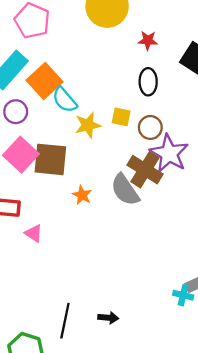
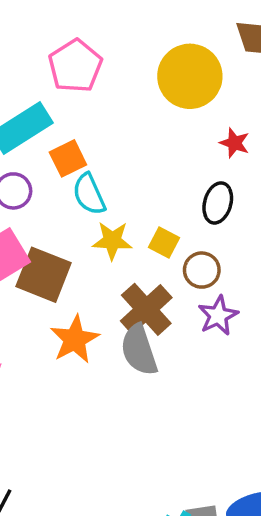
orange square: (45, 81) -> (68, 158), size x0.7
purple star: (169, 153) -> (218, 316), size x0.7
brown cross: (145, 170) -> (146, 309), moved
orange star: (82, 195) -> (75, 339), size x1.6

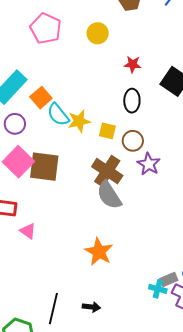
pink pentagon: (75, 66) -> (46, 28), moved
yellow circle: (190, 76) -> (98, 33), size x0.6
yellow star: (112, 241) -> (79, 121), moved
orange star: (75, 339) -> (99, 252), moved

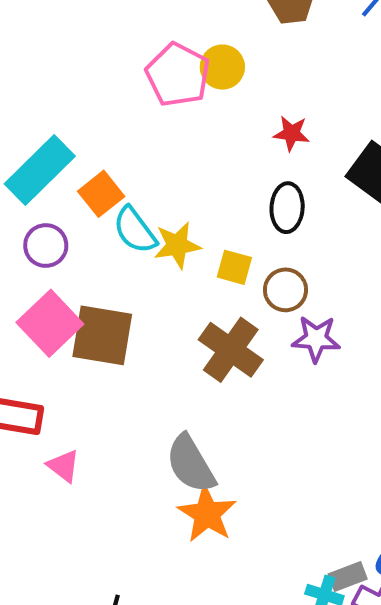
pink pentagon: (46, 28) -> (178, 75), moved
purple star: (149, 164) -> (316, 339), turned -30
gray semicircle: (109, 195) -> (191, 464), moved

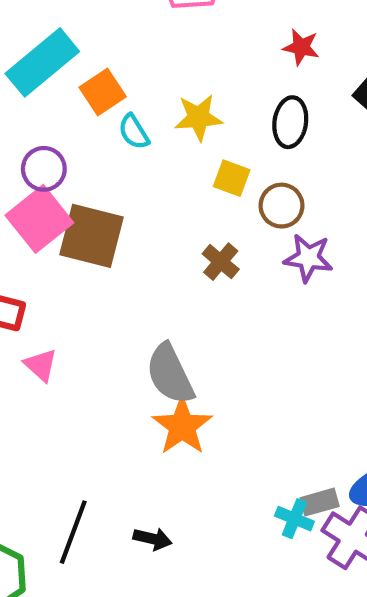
cyan semicircle: (135, 230) -> (134, 132), size x0.7
yellow star: (177, 245) -> (198, 118), moved
purple circle: (46, 246) -> (44, 169), moved
brown cross: (231, 350) -> (221, 262), size x0.6

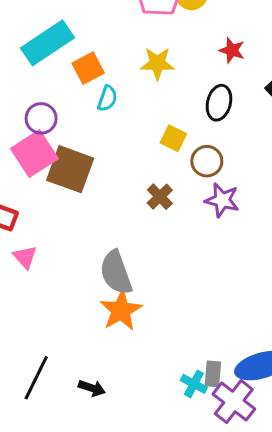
yellow star: (198, 118) -> (157, 63), moved
cyan semicircle: (134, 132) -> (107, 98), turned -135
gray rectangle: (320, 502) -> (213, 374), turned -75

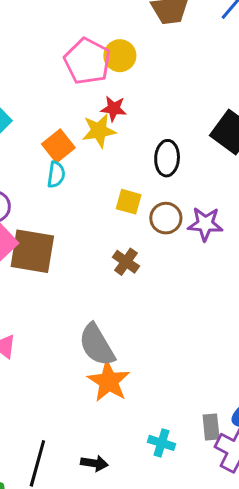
red star: (232, 50) -> (114, 109), moved
orange square: (88, 68) -> (58, 146), moved
purple star: (222, 200) -> (205, 224), moved
cyan cross: (194, 384) -> (162, 443), moved

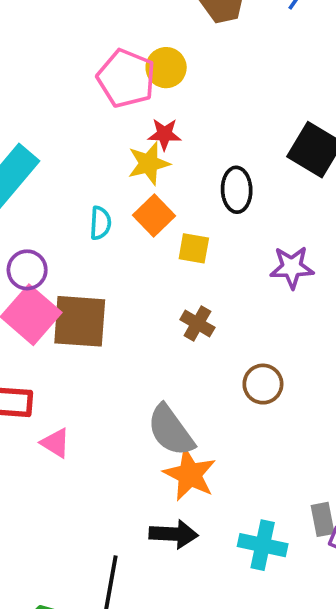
orange square: (58, 146) -> (154, 216), moved
brown circle: (166, 218) -> (263, 384), moved
cyan cross: (162, 443) -> (263, 545), size x1.4
black arrow: (94, 463) -> (174, 534), moved, size x1.4

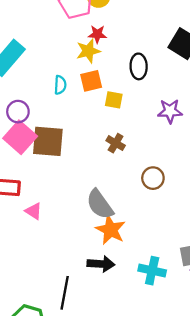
orange square: (154, 216) -> (91, 81), turned 30

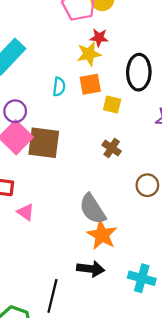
black ellipse: (139, 66) -> (139, 72), size x1.4

